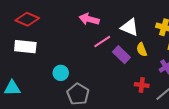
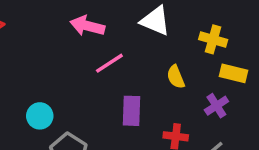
white triangle: (130, 27) -> (155, 21), moved
purple rectangle: (121, 55) -> (132, 111), moved, turned 48

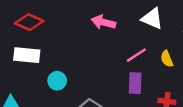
pink line: (109, 63) -> (136, 55), moved
cyan circle: (40, 116) -> (57, 81), moved

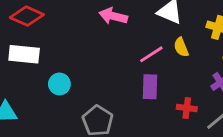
yellow semicircle: (167, 59) -> (181, 47), moved

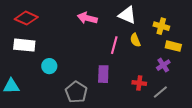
pink line: (151, 54) -> (114, 45), turned -42
purple rectangle: (150, 87) -> (103, 74), moved

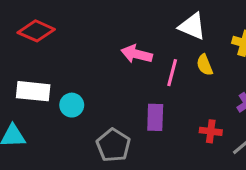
pink arrow: (87, 18) -> (137, 54), moved
white rectangle: (24, 45) -> (33, 91), moved

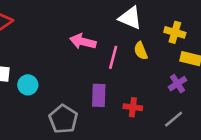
red cross: (211, 131) -> (133, 107), moved

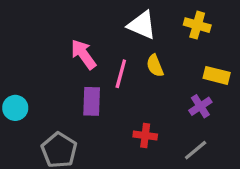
yellow cross: (175, 32) -> (197, 25), moved
pink arrow: (83, 42) -> (83, 54), turned 40
purple rectangle: (99, 95) -> (92, 101), moved

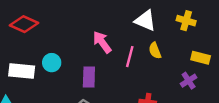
purple rectangle: (92, 101) -> (89, 77), moved
cyan circle: (15, 108) -> (52, 63), moved

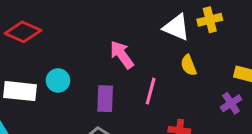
yellow cross: (186, 21) -> (210, 20), moved, turned -30
pink line: (130, 57) -> (151, 91), moved

